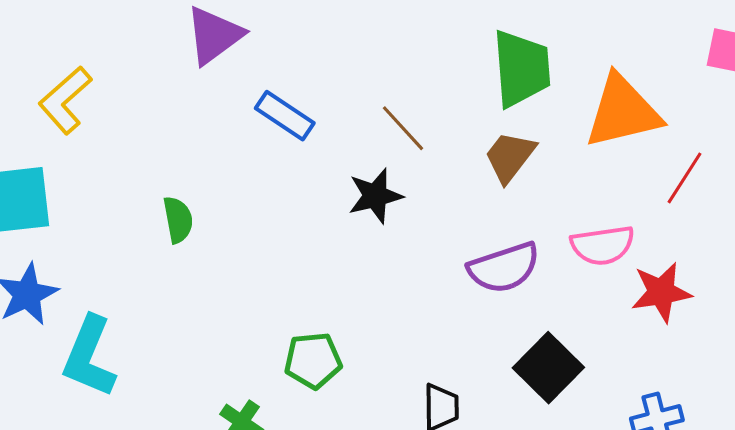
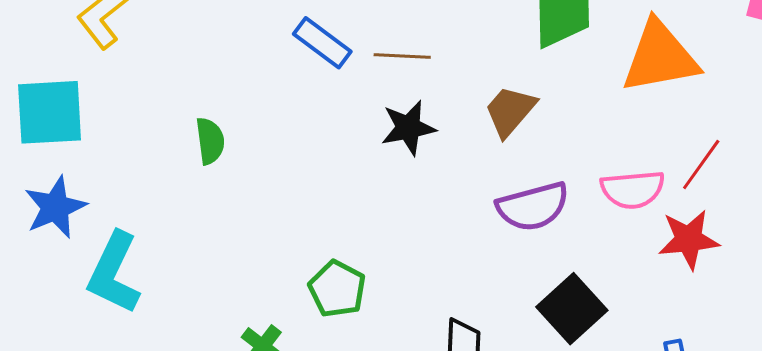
brown line: (403, 128) -> (402, 56), moved, turned -48
brown trapezoid: (510, 157) -> (510, 111), moved
red line: (685, 178) -> (701, 164), moved
green pentagon: (313, 361) -> (337, 289), turned 30

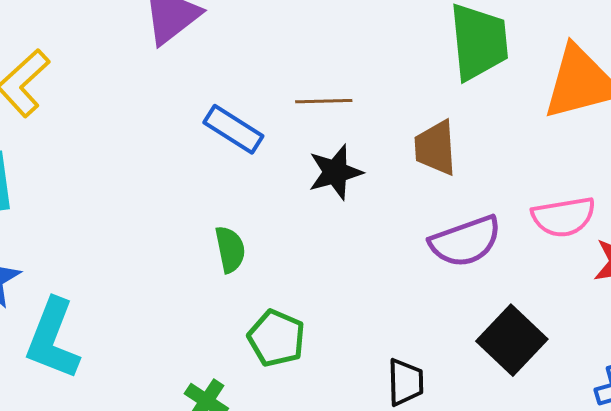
blue rectangle: (322, 43) -> (233, 129), moved
brown trapezoid: (510, 111) -> (436, 148), turned -40
green semicircle: (210, 141) -> (230, 249), moved

